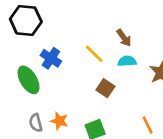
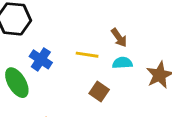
yellow line: (94, 54) -> (87, 55), turned -36

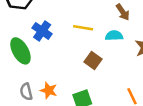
brown arrow: (119, 38) -> (123, 12), moved

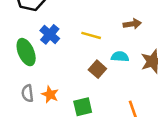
brown arrow: (123, 12) -> (132, 24), turned -70
cyan semicircle: (114, 36) -> (120, 57), moved

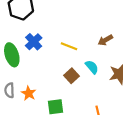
brown arrow: (132, 24) -> (105, 40), turned 152
cyan semicircle: (120, 57) -> (92, 67), turned 40

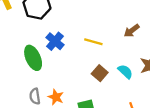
cyan semicircle: (92, 67) -> (125, 72), moved

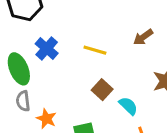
cyan semicircle: (125, 72) -> (128, 106), moved
gray semicircle: (35, 96) -> (23, 101), moved

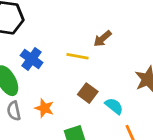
brown arrow: (143, 37) -> (102, 39), moved
orange star: (46, 119) -> (44, 108), moved

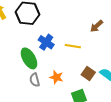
yellow line: (77, 56) -> (73, 46), moved
brown square: (88, 93) -> (88, 73), moved

